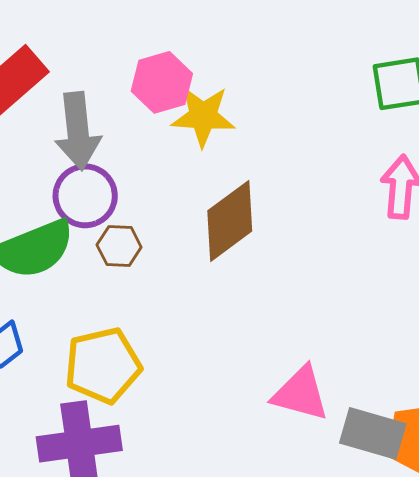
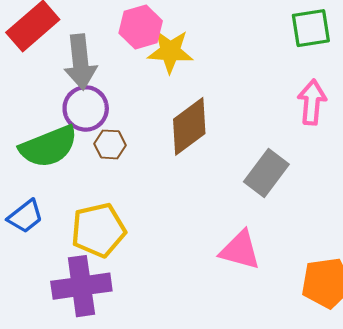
gray rectangle: (373, 433) -> (266, 173), moved, turned -69

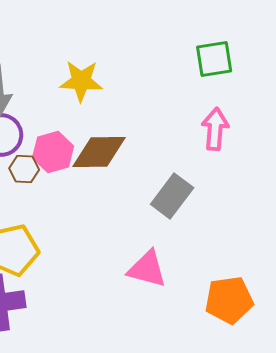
pink hexagon: (141, 27) -> (53, 152), moved
brown diamond: (189, 126) -> (99, 152), turned 36

